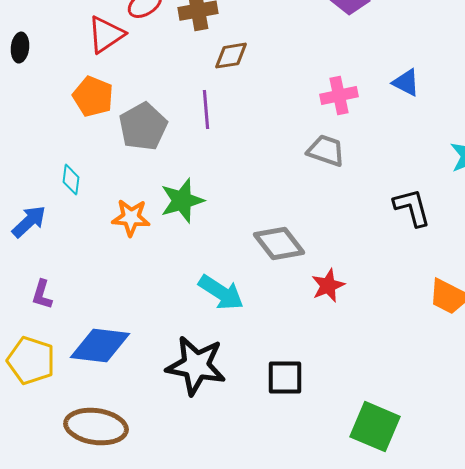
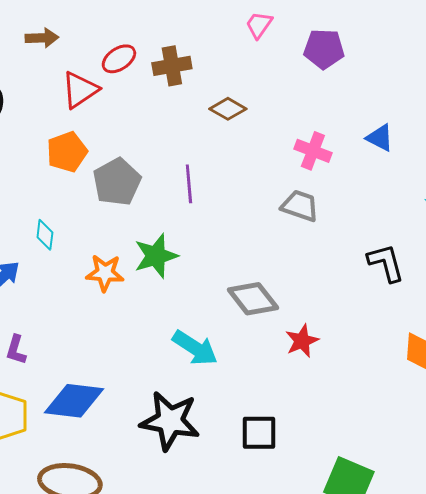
brown diamond: (231, 56) -> (228, 109), moved, turned 39
pink cross: (339, 96) -> (313, 151), turned 33
orange pentagon: (93, 97) -> (67, 152), turned 30
purple line: (206, 110) -> (189, 184), moved

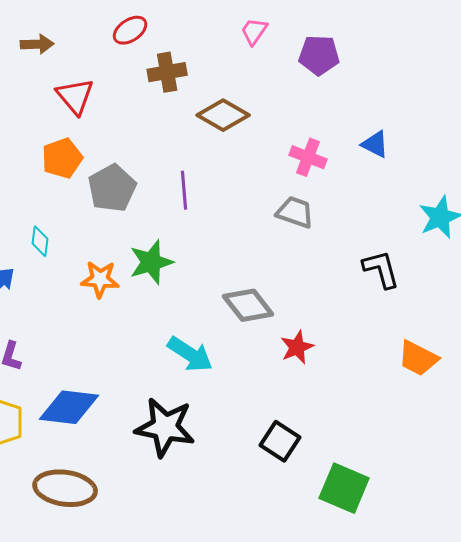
red ellipse: (119, 59) -> (130, 30), moved
red triangle: (80, 90) -> (75, 96), turned -36
brown diamond: (228, 109) -> (223, 115), size x1.4
black square: (259, 433) -> (280, 441), moved, turned 33

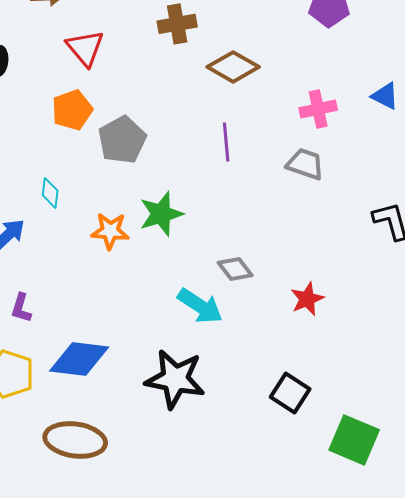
pink cross: (308, 157) -> (318, 109), turned -33
purple line: (184, 190) -> (226, 142), moved
gray diamond: (248, 305) -> (235, 269), moved, size x0.7

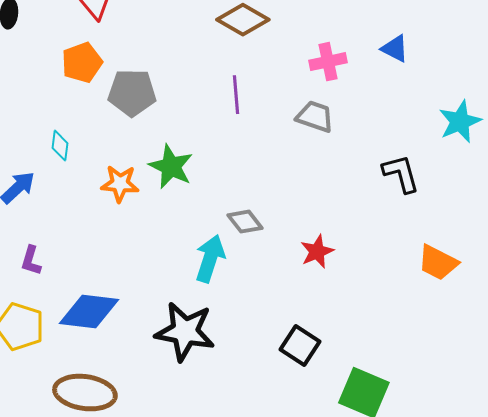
gray pentagon: (122, 140) -> (132, 93), turned 30
green star: (161, 214) -> (171, 167), turned -30
cyan arrow: (200, 306) -> (210, 259), turned -105

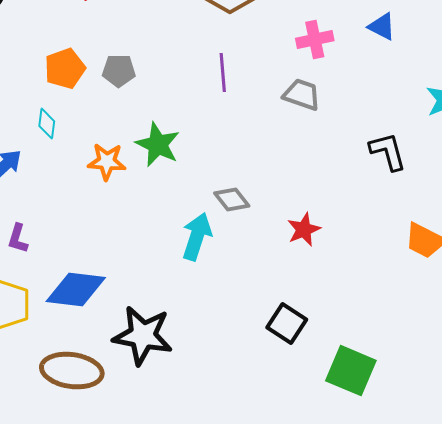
orange pentagon: (82, 63) -> (65, 69), moved
gray pentagon: (132, 93) -> (119, 71), size x0.7
black star: (185, 332) -> (143, 336), moved

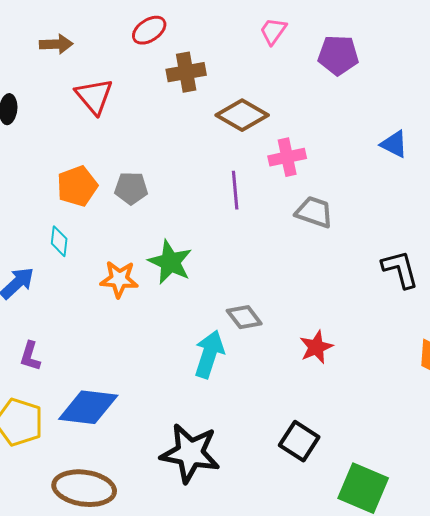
pink cross: (315, 40) -> (287, 157), moved
black star: (143, 336) -> (190, 453), moved

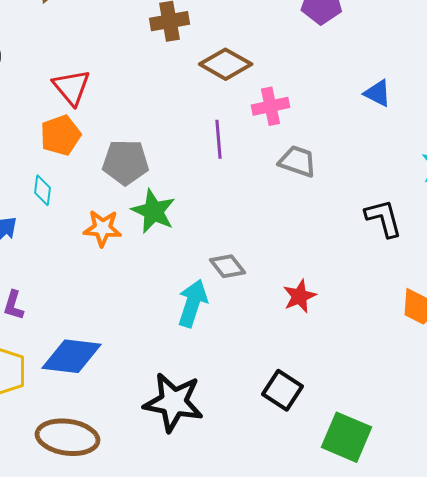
red triangle: (94, 96) -> (72, 87), moved
gray pentagon: (131, 188) -> (126, 162), moved, size x1.4

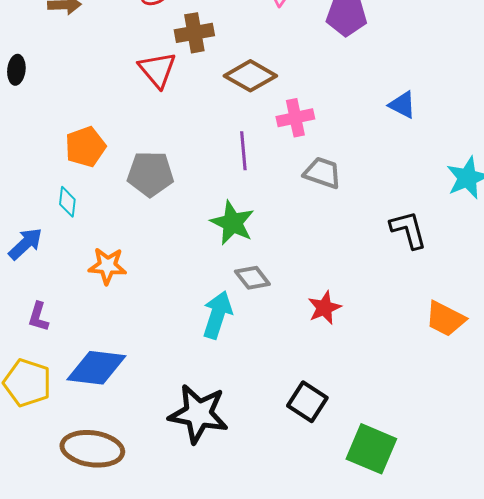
red triangle: (72, 87) -> (157, 70), moved
green star: (154, 211) -> (232, 223), moved
orange star: (102, 228) -> (107, 266), moved

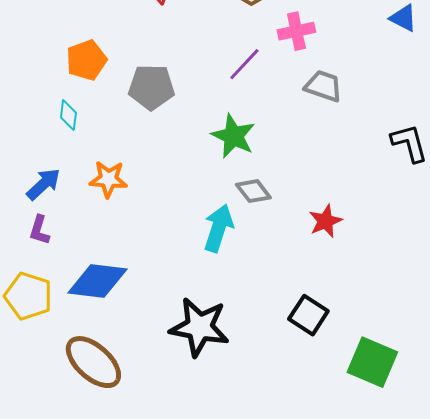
purple line: (243, 151) -> (244, 64), turned 48
blue arrow: (25, 244) -> (43, 184), moved
brown ellipse: (92, 449) -> (93, 362), turned 34

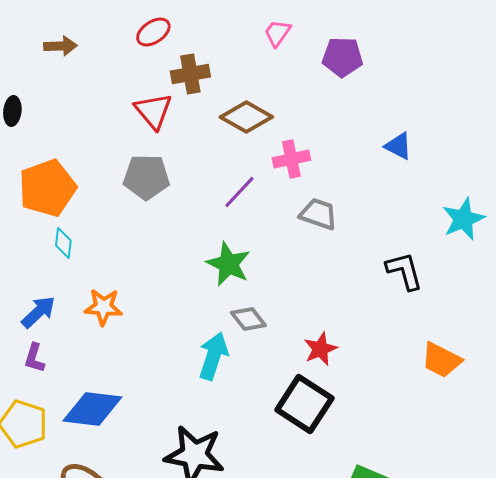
orange pentagon: (86, 60) -> (47, 188), moved, size x1.4
gray pentagon: (151, 87) -> (146, 177), moved
black square: (308, 315) -> (304, 404), moved, size x1.4

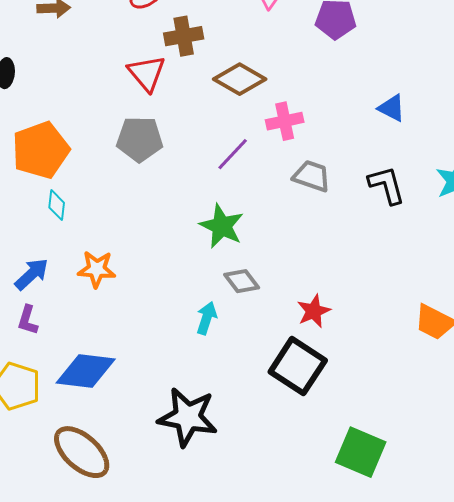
black L-shape: (404, 271) -> (387, 185), moved
cyan arrow: (213, 356) -> (207, 318), size x0.7

